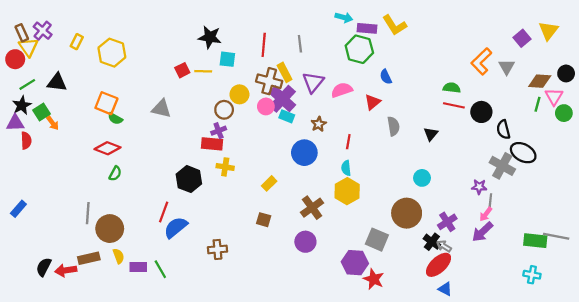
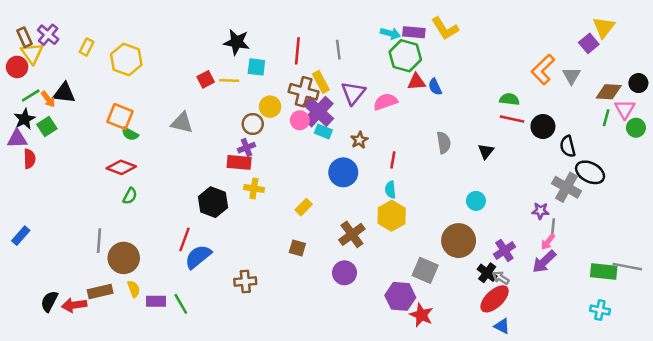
cyan arrow: (344, 17) -> (390, 33), moved
yellow triangle: (548, 31) -> (604, 27), moved
red triangle: (373, 102) -> (416, 82), moved, turned 35
orange arrow: (53, 123) -> (48, 99), moved

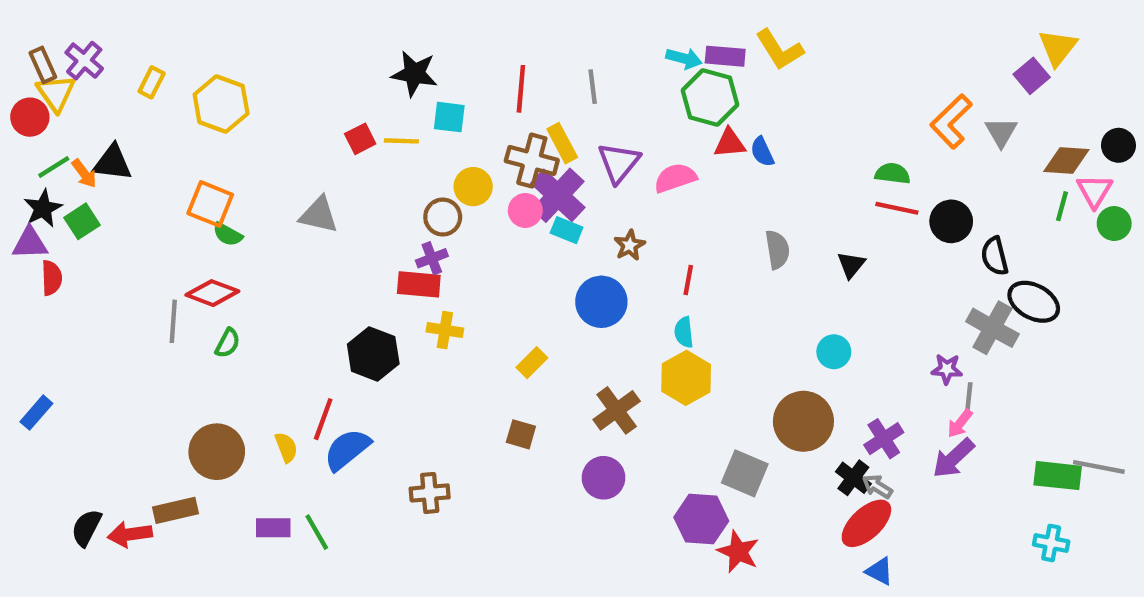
gray line: (99, 241) -> (173, 321), moved
yellow semicircle: (134, 289) -> (286, 447), moved

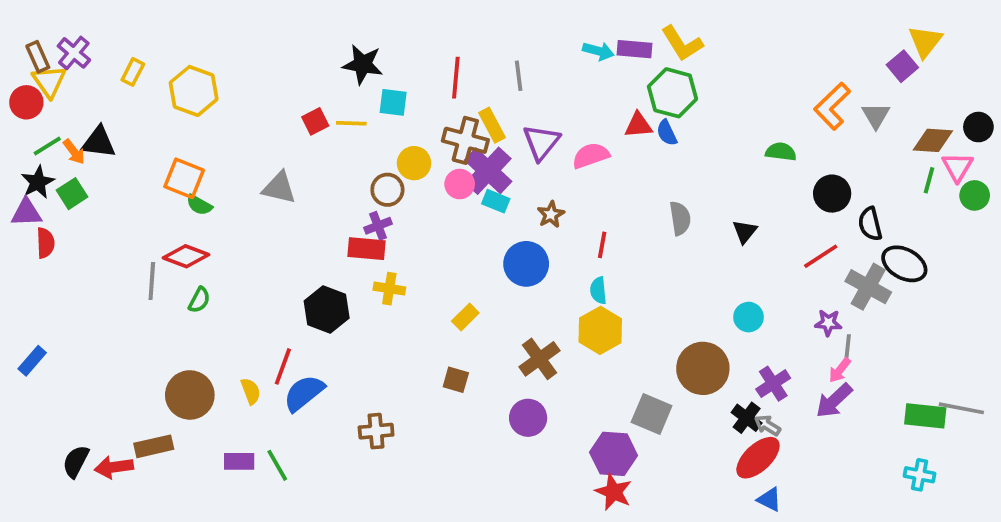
green hexagon: (710, 98) -> (672, 93), moved
red line: (897, 208) -> (821, 256), moved, turned -45
cyan circle: (834, 352) -> (748, 317), moved
red star: (738, 552) -> (614, 492), moved

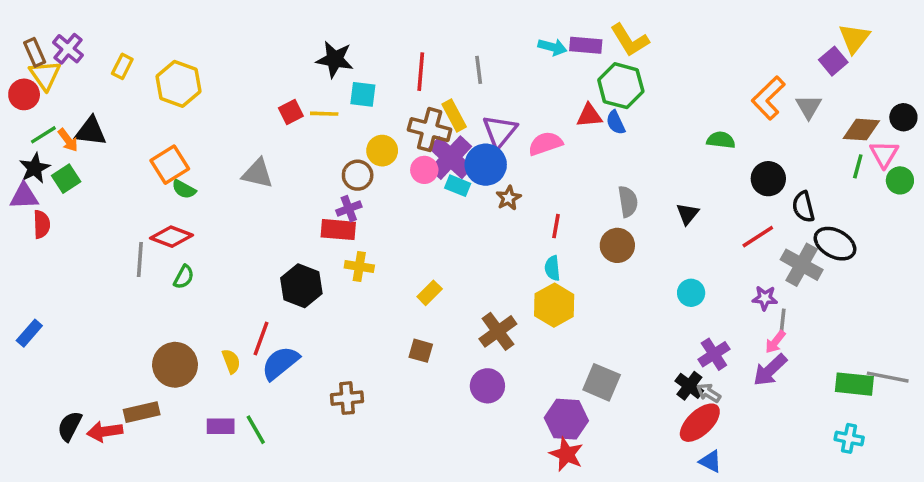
orange square: (184, 178) -> (170, 165), turned 36
blue circle: (526, 264) -> (486, 165), moved
brown circle: (703, 368) -> (617, 245), moved, size x0.7

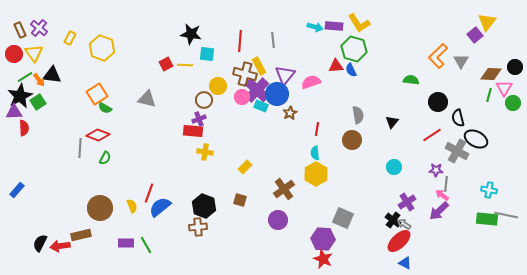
yellow triangle: (45, 75) -> (34, 53), moved
black star: (35, 168) -> (20, 96), size x1.4
black hexagon: (301, 286) -> (204, 206), moved
pink arrow: (775, 342) -> (442, 195), turned 88
cyan cross: (849, 438) -> (489, 190), moved

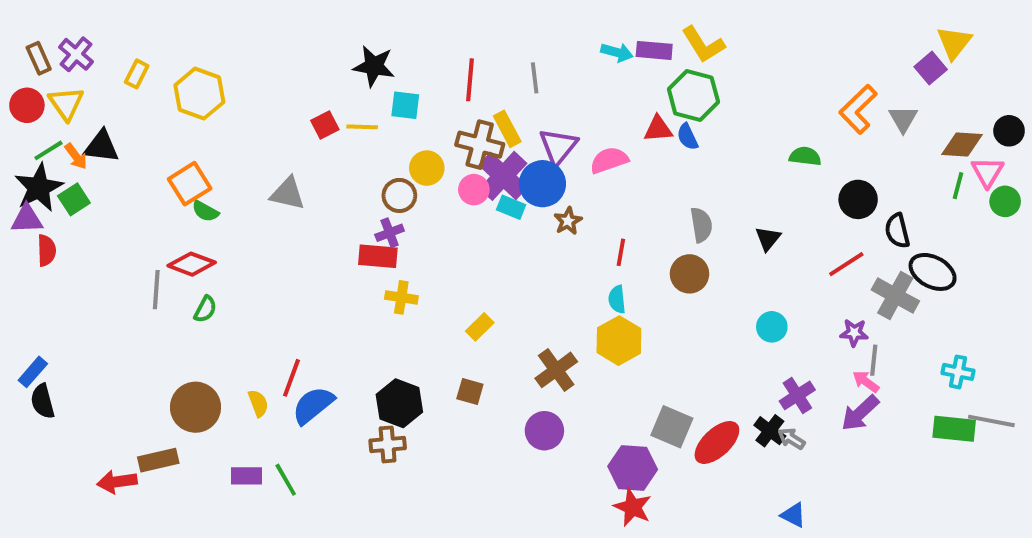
red ellipse: (399, 241) -> (717, 442), moved
black semicircle: (40, 243) -> (43, 401), moved, turned -42

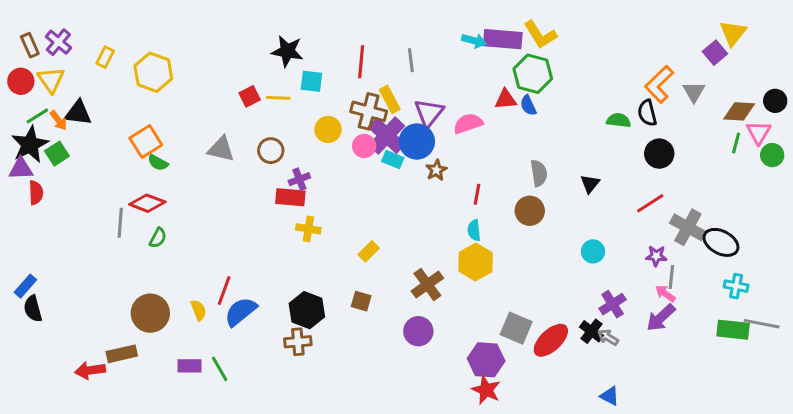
purple rectangle: (654, 50) -> (503, 39), size x1.4
brown circle: (399, 195) -> (271, 151), moved
black semicircle: (897, 231) -> (647, 113), moved
black ellipse: (933, 272) -> (721, 242), moved

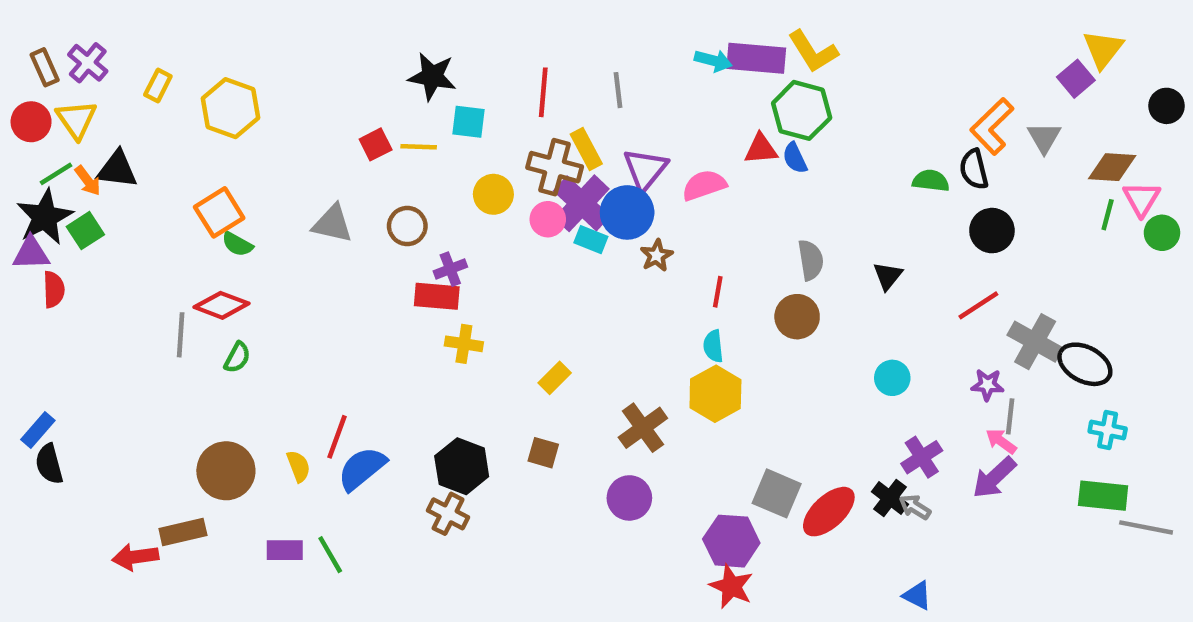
black circle: (775, 101) -> (1166, 106), moved
gray line: (762, 324) -> (1146, 527), moved
brown cross: (298, 342) -> (448, 514), turned 32

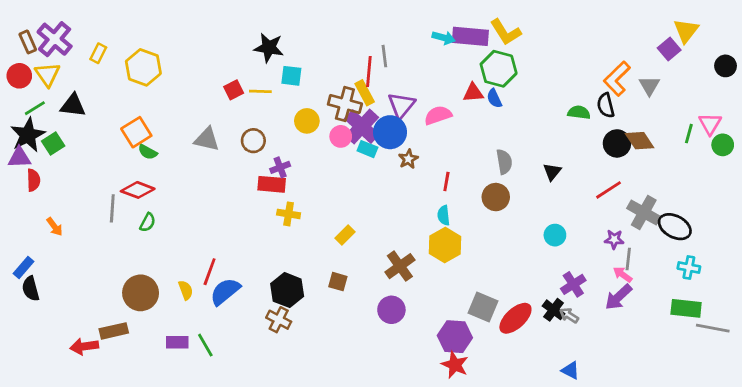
purple cross: (88, 63) -> (55, 39), size x1.4
red line: (543, 92) -> (369, 72), moved
brown diamond: (1112, 167) -> (640, 141), moved, turned 52
orange arrow: (88, 181) -> (55, 227), moved

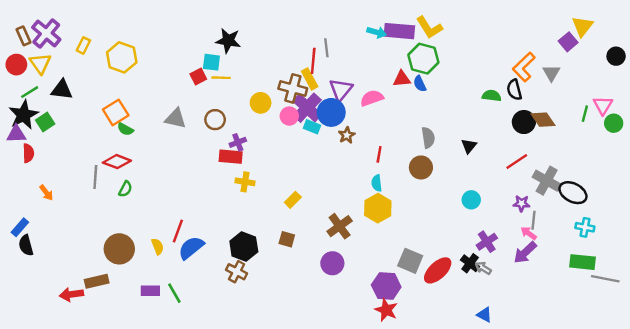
cyan square: (291, 76) -> (211, 62), moved

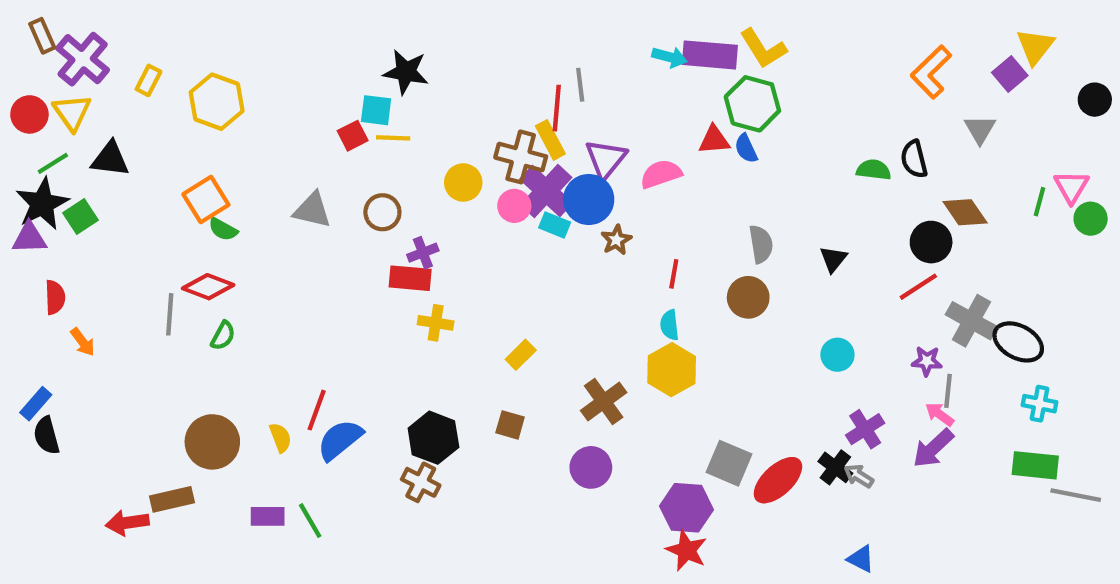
brown rectangle: (24, 36) -> (42, 36), moved
orange L-shape: (524, 67) -> (931, 72), moved
black circle: (524, 122) -> (931, 242), moved
red semicircle: (28, 153) -> (55, 297), moved

